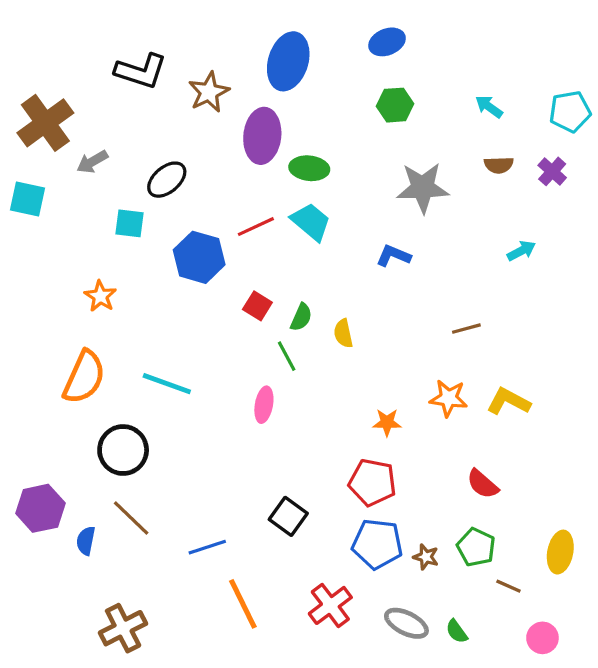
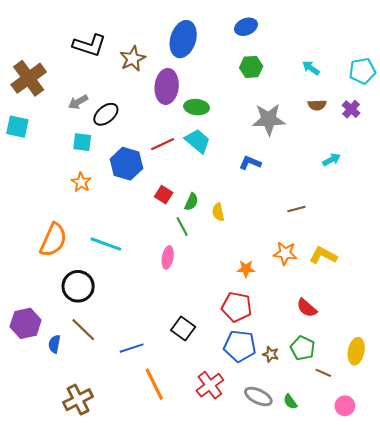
gray arrow: (92, 162) -> (78, 102), moved
orange star: (100, 296) -> (81, 182), moved

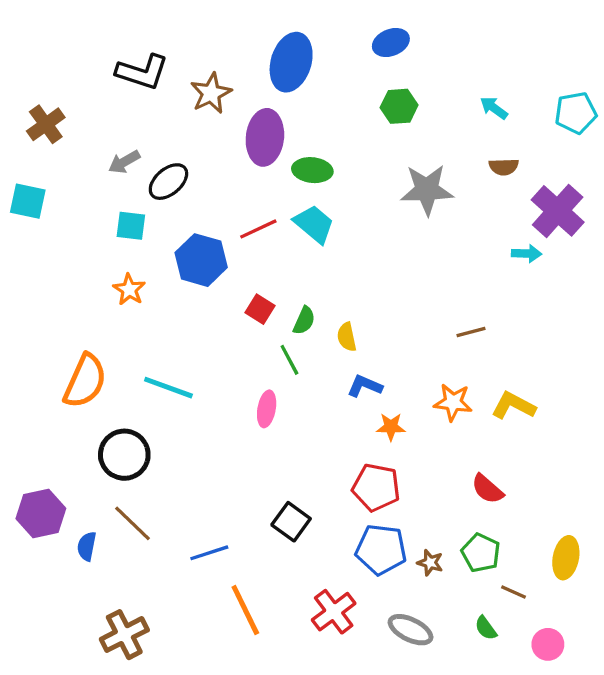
brown cross: (29, 78) -> (46, 124), size x0.7
purple cross: (351, 109) -> (558, 211), moved, size x1.8
cyan arrow: (331, 160) -> (527, 254), turned 30
blue L-shape: (250, 163) -> (365, 386), moved
green semicircle: (290, 402) -> (486, 628), moved

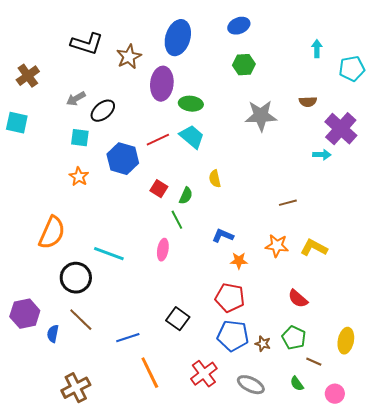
cyan arrow: (494, 108) -> (317, 49), moved, turned 54
yellow semicircle: (347, 337) -> (215, 179), moved
cyan line: (168, 388) -> (109, 254), moved

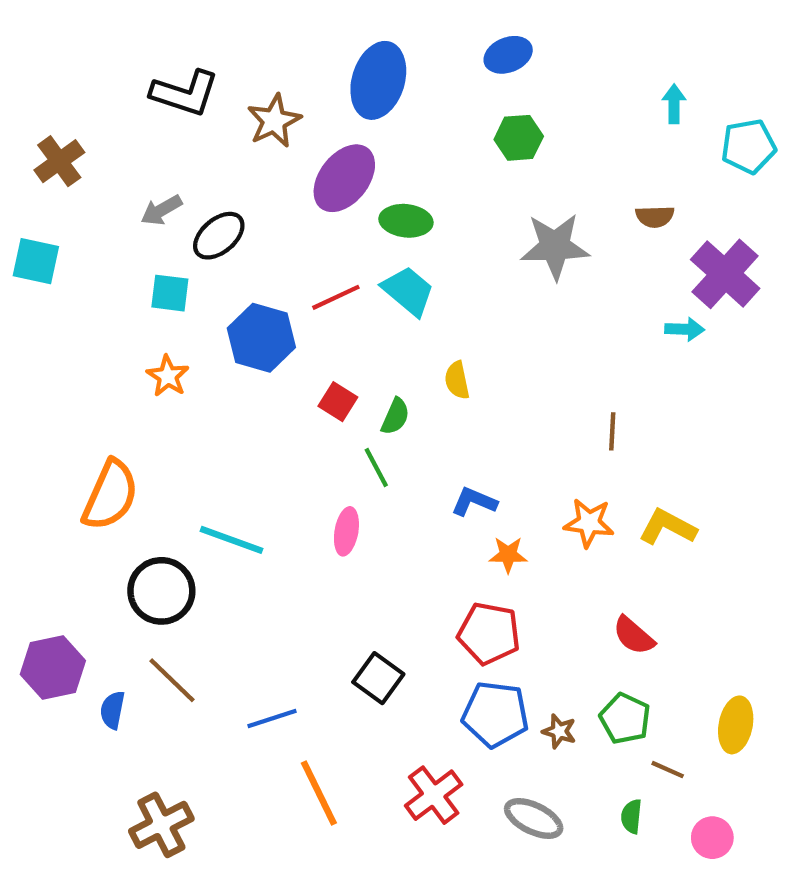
purple ellipse: (162, 84) -> (344, 178), turned 32
brown line: (288, 203) -> (612, 431), turned -72
green semicircle: (297, 384) -> (631, 816), turned 42

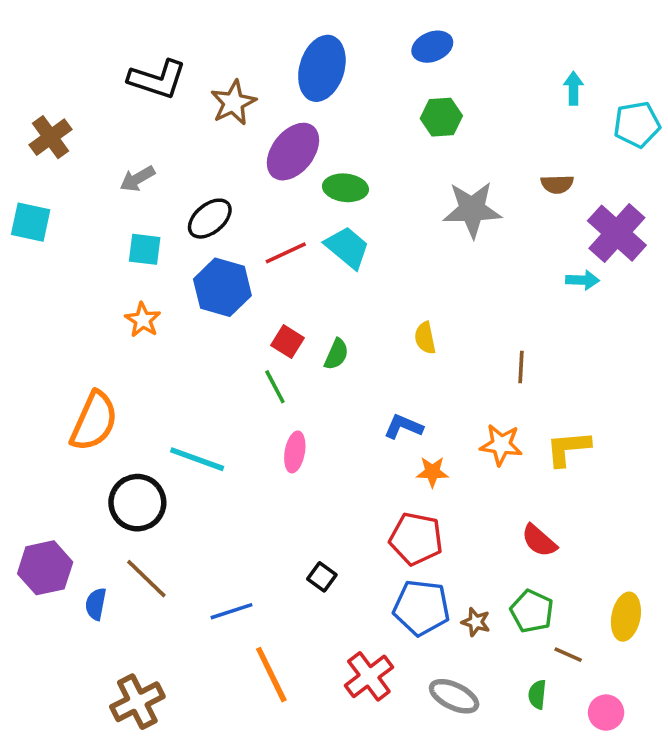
black ellipse: (219, 236) -> (210, 219), moved
yellow semicircle: (457, 380) -> (425, 338), moved
green line: (376, 468) -> (275, 387), moved
yellow L-shape: (668, 527) -> (568, 448), turned -33
black square: (378, 678) -> (322, 577), size x0.7

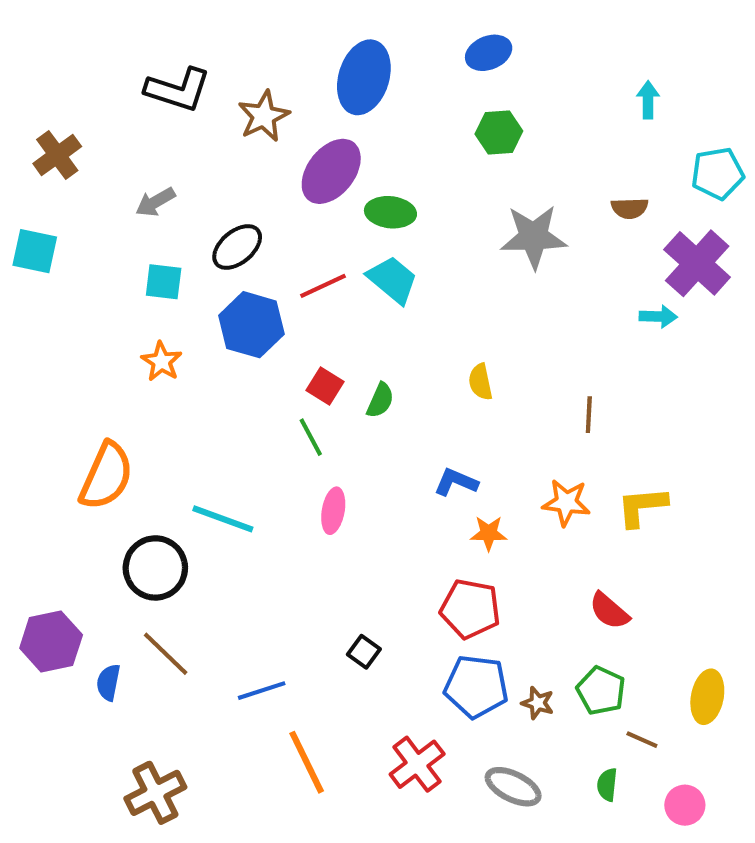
cyan pentagon: (637, 124) -> (718, 173), moved

